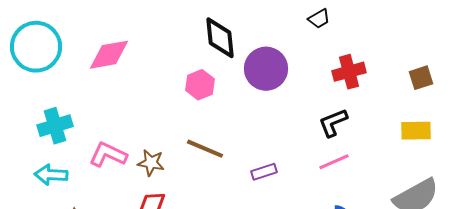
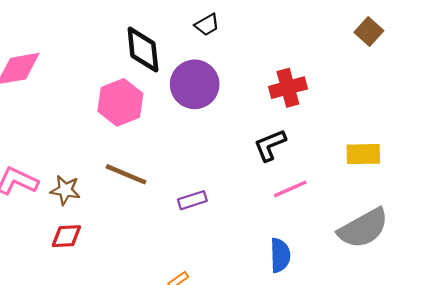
black trapezoid: (319, 19) -> (207, 25), moved
brown square: (421, 78) -> (369, 31), moved, turned -30
pink hexagon: (200, 85) -> (120, 102), size x1.4
pink line: (334, 162) -> (290, 189), moved

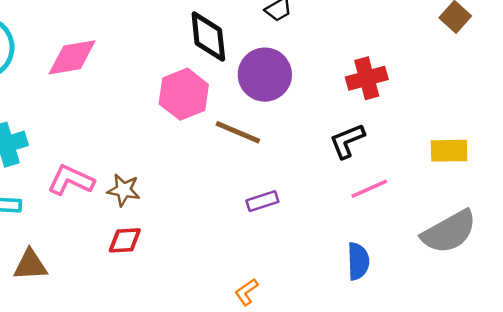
brown line: (126, 174) -> (238, 132), moved

